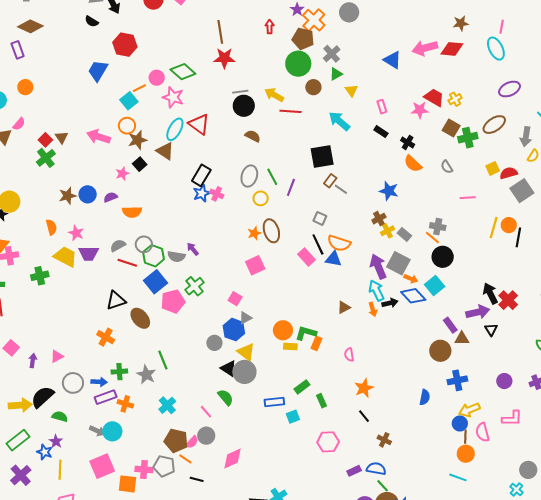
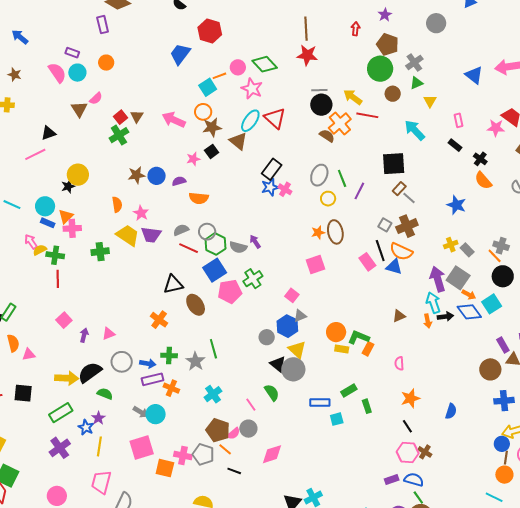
orange cross: (314, 20) -> (340, 123), moved
brown cross: (379, 219) -> (407, 226), moved, size x1.5
blue semicircle: (425, 397) -> (451, 411), moved
pink hexagon: (328, 442) -> (408, 453), moved

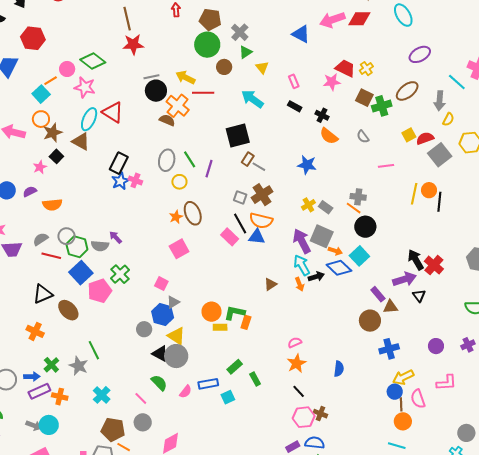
green cross: (169, 355) -> (51, 365), turned -35
pink semicircle: (399, 363) -> (295, 342), moved, turned 80
pink semicircle: (234, 433) -> (186, 392), moved

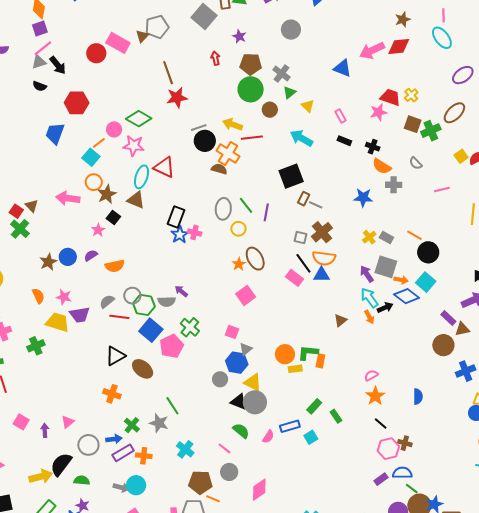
gray cross: (358, 197) -> (394, 185), moved
purple arrow: (302, 241) -> (367, 274), size x0.7

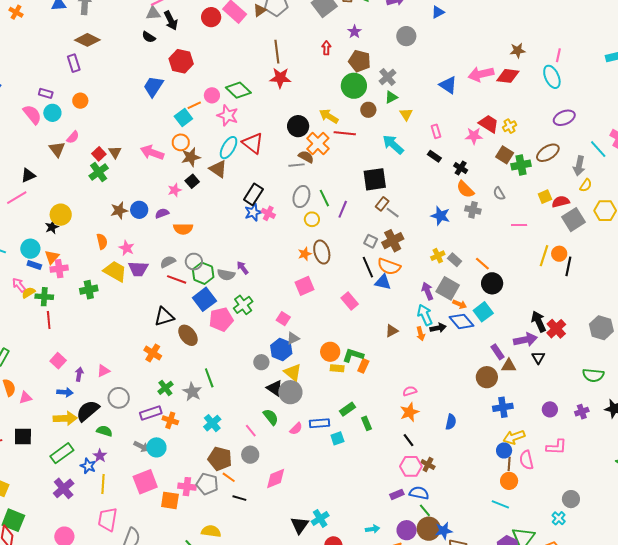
gray line: (199, 128) -> (296, 165), moved
pink rectangle: (295, 278) -> (350, 301), moved
blue arrow: (114, 439) -> (65, 392), moved

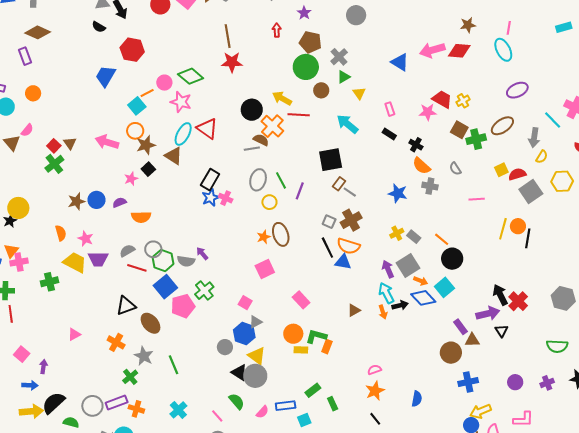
gray square: (448, 288) -> (408, 266), turned 30
pink rectangle: (350, 301) -> (301, 300), moved
pink triangle: (103, 371) -> (74, 334), moved
gray star: (192, 392) -> (144, 356), moved
gray circle: (119, 398) -> (92, 406), moved

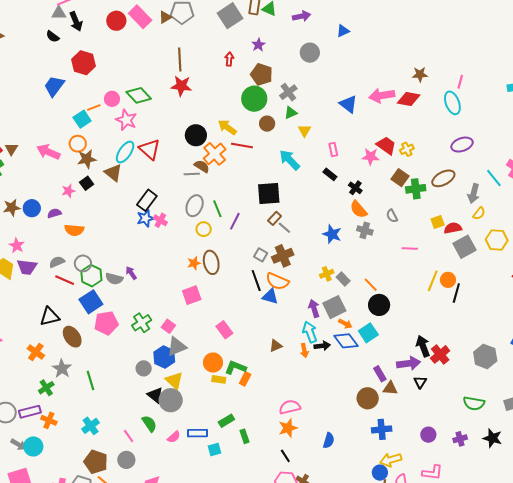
green cross: (204, 291) -> (142, 323), moved
gray triangle: (256, 322) -> (177, 347), size x1.5
pink semicircle: (374, 370) -> (290, 407), size x1.5

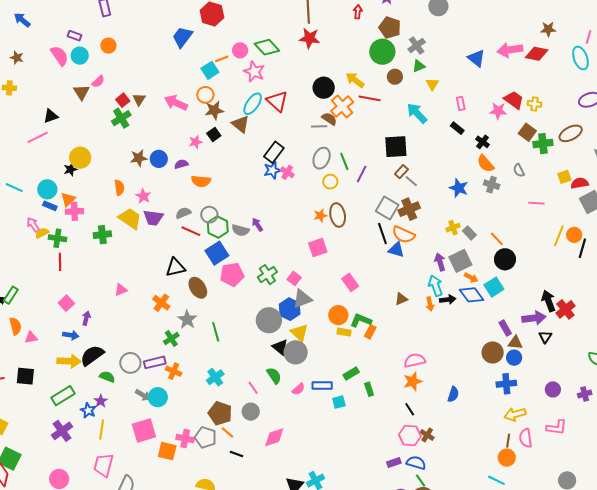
yellow cross: (407, 149) -> (534, 104), turned 32
gray square: (261, 255) -> (387, 208), size x1.6
gray circle: (144, 368) -> (269, 320), size x1.6
blue circle: (380, 473) -> (514, 358), moved

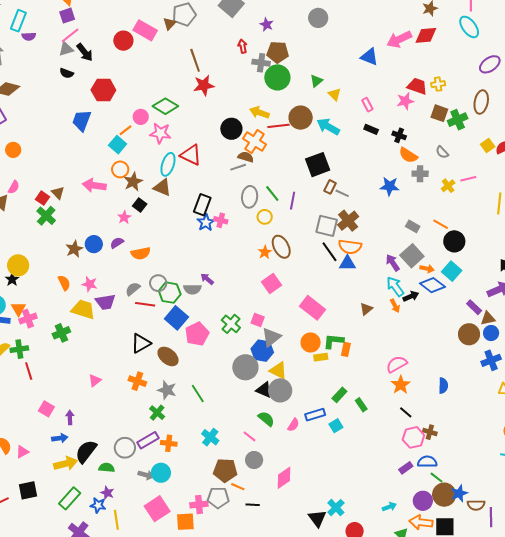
gray cross: (417, 46) -> (261, 63), moved, turned -30
brown circle: (395, 77) -> (301, 118), moved, size x1.5
brown ellipse: (571, 133) -> (481, 102), turned -35
yellow cross: (453, 228) -> (448, 186), moved
pink rectangle: (350, 282) -> (312, 308), size x1.4

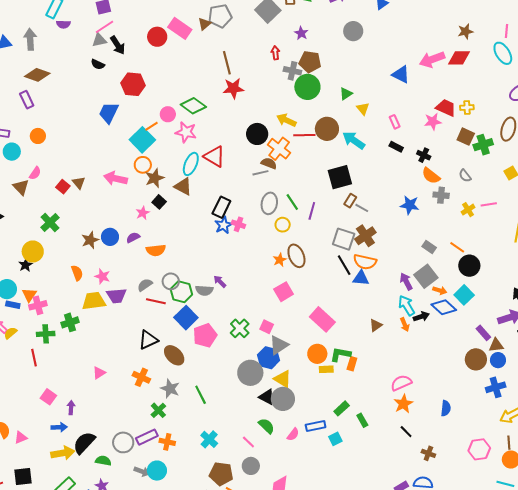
cyan square: (118, 145) -> (142, 140), size x1.4
green cross: (46, 216) -> (50, 222), moved
yellow trapezoid: (83, 309) -> (94, 301), turned -30
green cross: (19, 349) -> (46, 334), moved
pink hexagon: (413, 437) -> (479, 449), moved

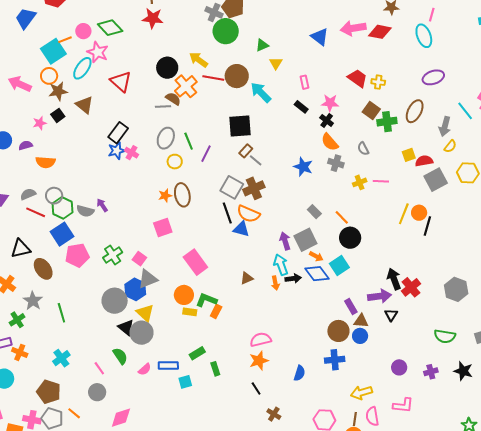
pink star: (433, 122) -> (330, 103), moved
cyan ellipse: (191, 164) -> (82, 68), moved
blue cross: (496, 387) -> (335, 360), moved
brown pentagon: (221, 474) -> (49, 392), moved

